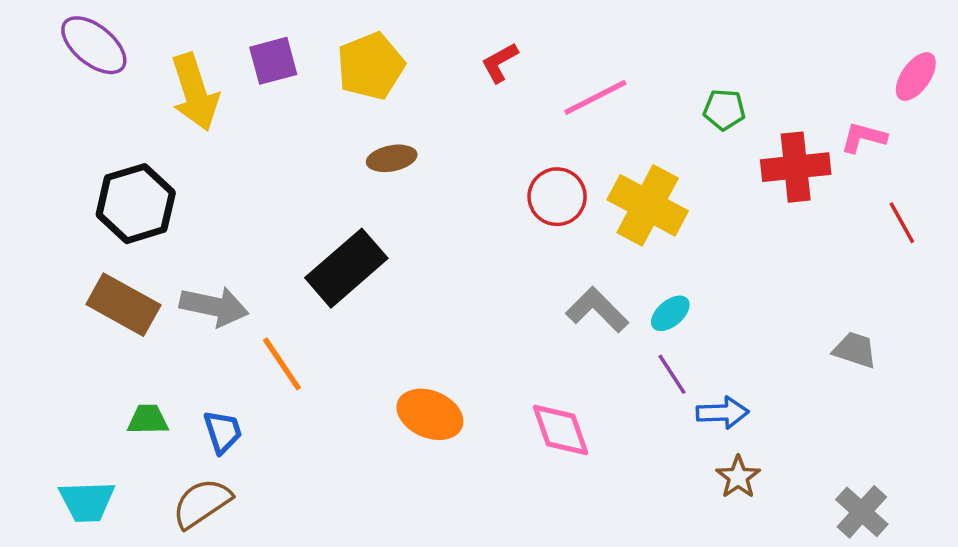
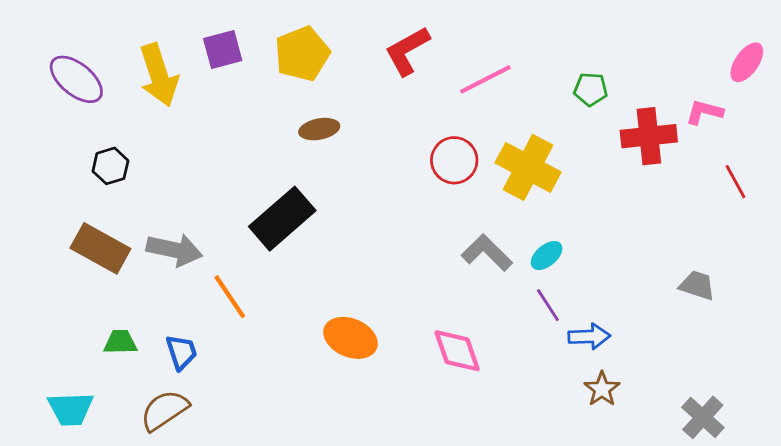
purple ellipse: (94, 45) -> (76, 79), moved
red L-shape: (500, 63) -> (407, 51), size x1.5
black hexagon: (136, 204) -> (110, 166), size x0.6

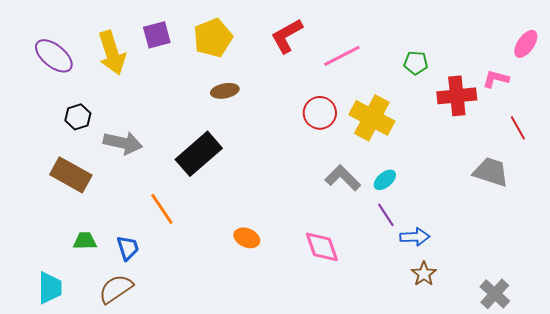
gray arrow: (174, 250) -> (123, 143), moved
gray trapezoid: (697, 285) -> (491, 172), moved, size x1.4
orange ellipse: (350, 338) -> (247, 238), size x0.7
cyan trapezoid: (71, 409) -> (50, 288), turned -88

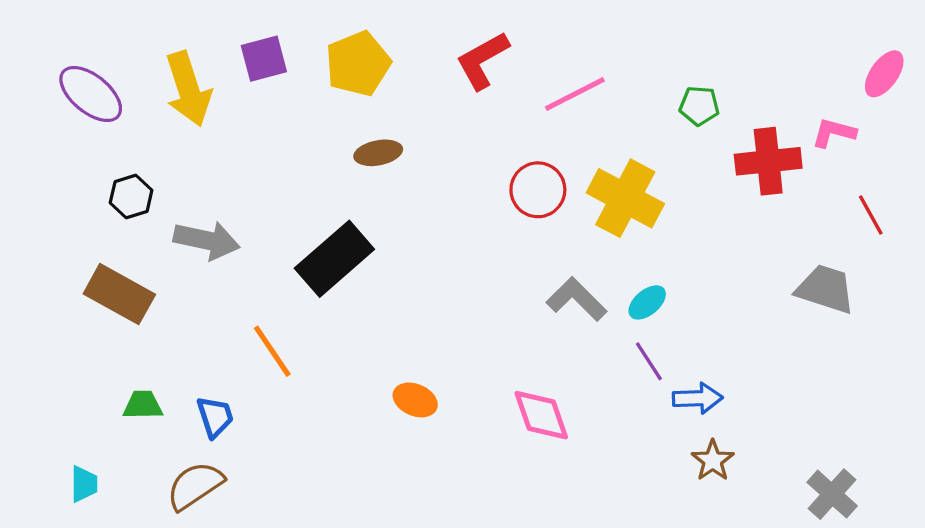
cyan trapezoid: (50, 288) -> (84, 484), size x0.7

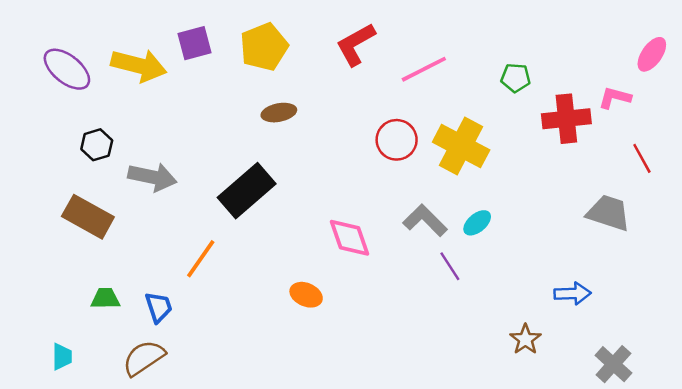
yellow arrow: (188, 89) -> (139, 65), turned -58
orange line: (272, 351) -> (201, 259), turned 69
purple line: (649, 361) -> (450, 266), moved
blue arrow: (698, 398) -> (573, 293), moved
pink diamond: (541, 415) -> (349, 238), moved

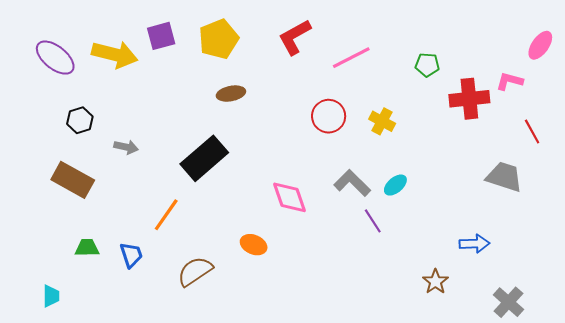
yellow cross: (461, 146) -> (382, 121), size x0.6
gray arrow: (152, 177) -> (126, 147), size x0.6
brown semicircle: (144, 358) -> (195, 271), moved

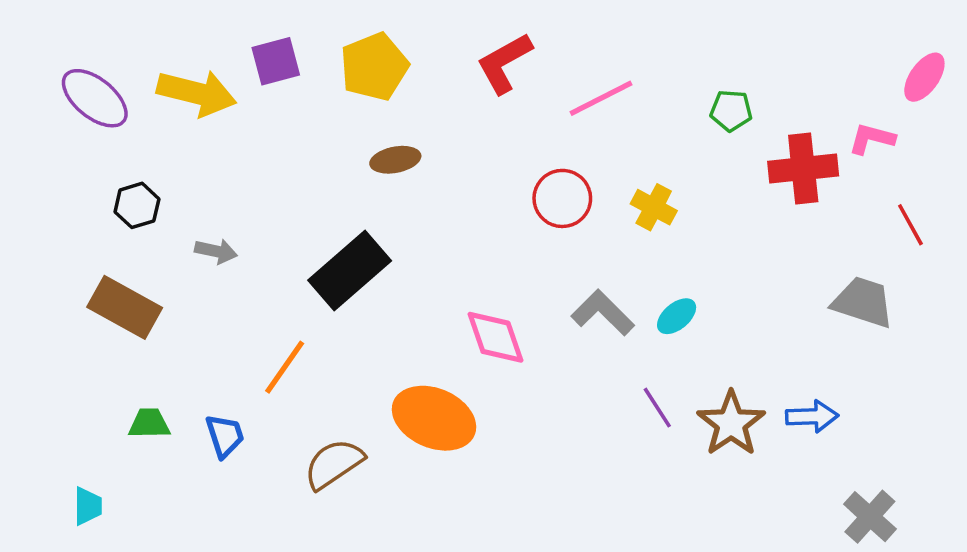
purple line: (373, 221) -> (657, 408), moved
orange ellipse: (254, 245) -> (434, 418), size x1.8
brown star: (435, 282) -> (731, 423), moved, size x1.5

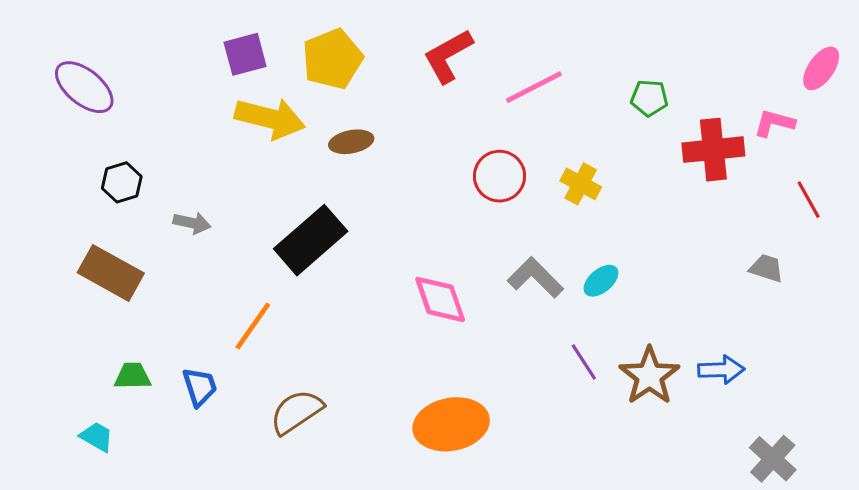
yellow arrow: (197, 93) -> (270, 118), moved
gray trapezoid: (863, 302) -> (766, 268), size x0.6
orange ellipse: (434, 418) -> (451, 424), moved, turned -34
cyan trapezoid: (88, 506) -> (97, 437), moved, turned -60

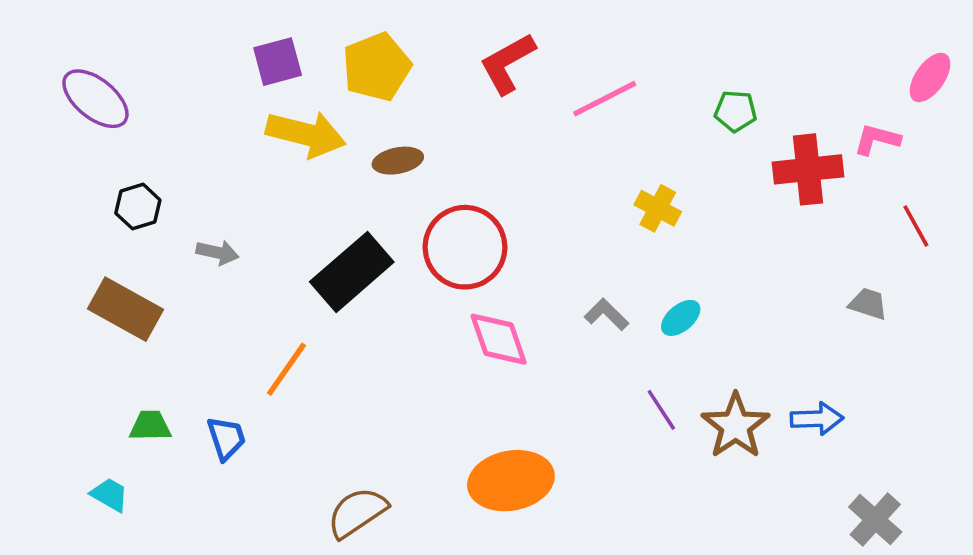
red circle: (500, 176) -> (465, 247), moved, size x1.4
gray L-shape: (535, 278) -> (606, 314), size x0.7
brown semicircle: (297, 412) -> (357, 512), moved

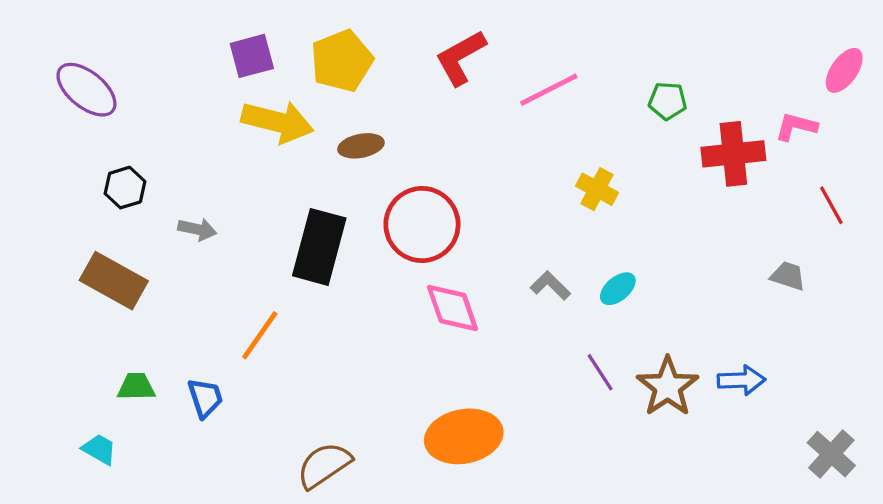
black rectangle: (352, 272) -> (319, 247), turned -34
gray cross: (875, 519) -> (831, 454), moved

